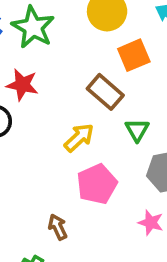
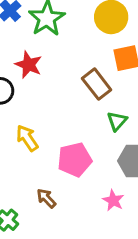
yellow arrow: (79, 138) -> (27, 138), moved, turned -92
brown arrow: (58, 227) -> (46, 198), moved, turned -30

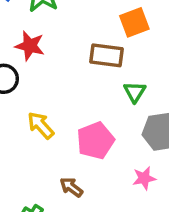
brown rectangle: (97, 84) -> (106, 55), turned -36
pink star: (113, 200) -> (144, 178), turned -30

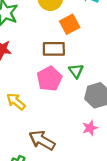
pink pentagon: (95, 141) -> (49, 79), moved
brown arrow: (71, 187) -> (42, 140), size x1.6

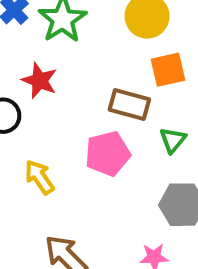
green triangle: (76, 71) -> (173, 140), moved

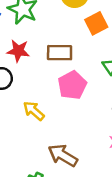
brown rectangle: (129, 105) -> (60, 53), moved

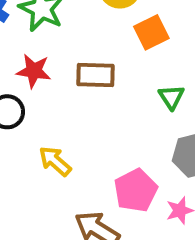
pink pentagon: (72, 85) -> (136, 190), moved

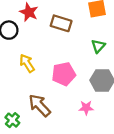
pink pentagon: (136, 190) -> (64, 74), moved

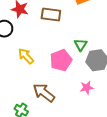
green triangle: (98, 46) -> (81, 45), moved

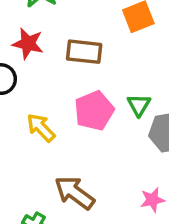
pink pentagon: (61, 60) -> (94, 111), moved
pink star: (87, 88) -> (152, 200), moved

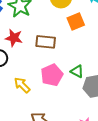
green triangle: (139, 105) -> (77, 71), turned -32

